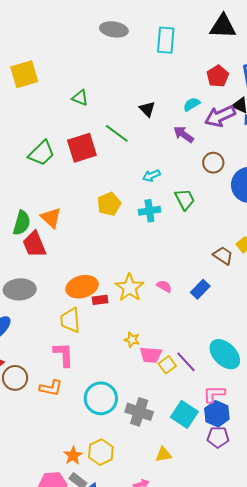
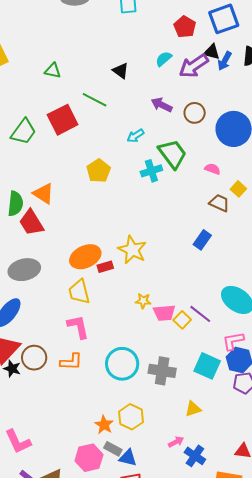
purple arrow: (184, 134) -> (162, 105), moved
green trapezoid: (185, 199) -> (172, 154), size x1.4
cyan cross: (149, 211) -> (151, 171), moved
pink semicircle: (164, 286) -> (212, 169), moved

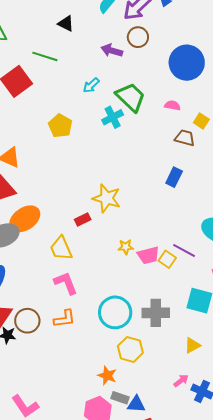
brown circle: (195, 113) -> (138, 37), moved
orange ellipse: (85, 257) -> (25, 219), moved
yellow hexagon: (131, 417) -> (130, 349), moved

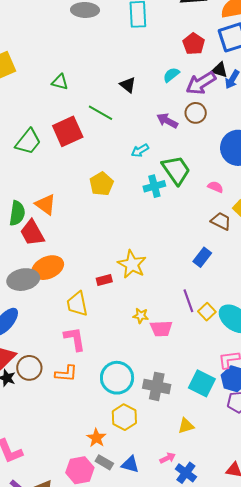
purple line: (184, 250) -> (188, 301), moved, turned 30
yellow square: (167, 259) -> (207, 312), moved
blue triangle: (136, 404) -> (130, 464), moved

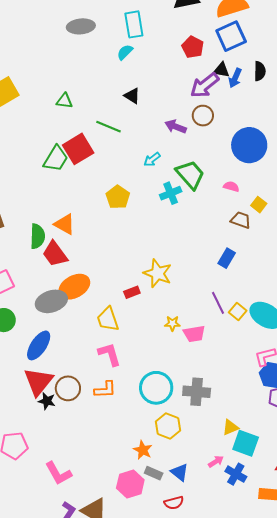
cyan semicircle: (171, 75) -> (125, 52), moved
green trapezoid: (28, 142) -> (56, 159), moved
cyan square: (202, 383) -> (246, 443), moved
blue triangle: (130, 464) -> (180, 472), turned 30

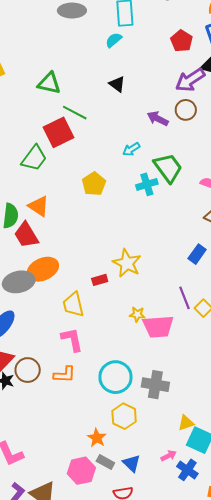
green triangle: (64, 101) -> (49, 83), size x1.4
green line: (108, 127) -> (75, 113), moved
green trapezoid: (56, 159) -> (34, 158), moved
pink trapezoid: (194, 334) -> (158, 327), size x1.4

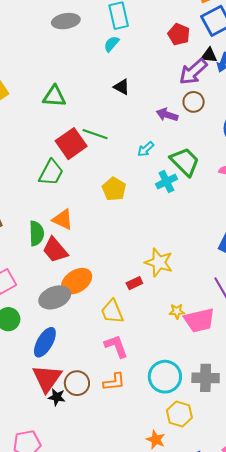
green line: (75, 113) -> (95, 134), moved

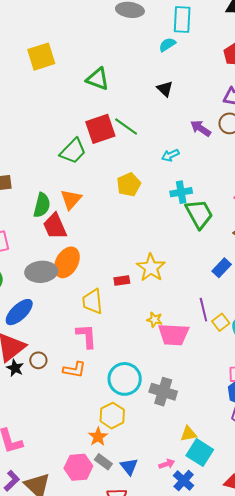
green trapezoid: (185, 162) -> (199, 214), moved
orange triangle: (63, 220) -> (71, 199), turned 30
orange ellipse: (77, 281) -> (67, 262), turned -44
brown circle: (77, 383) -> (38, 360), size x0.7
yellow hexagon: (179, 414) -> (112, 416), moved

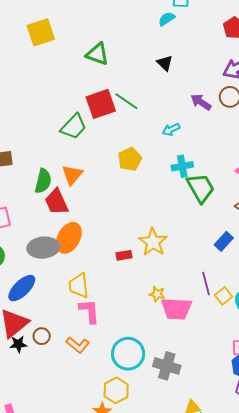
yellow trapezoid: (92, 302) -> (79, 286), moved
black star: (15, 368) -> (18, 344), turned -30
orange L-shape: (74, 370) -> (78, 345), turned 30

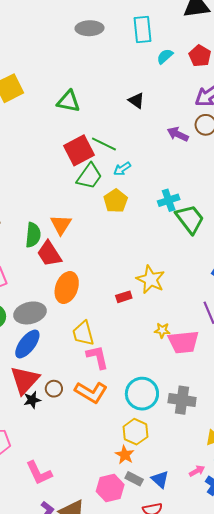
cyan semicircle: (167, 19) -> (165, 56), moved
green trapezoid: (74, 127) -> (89, 176), moved
cyan arrow: (171, 129) -> (122, 169), moved
gray ellipse: (43, 248) -> (30, 313), moved
orange L-shape: (78, 345) -> (91, 392), size x1.4

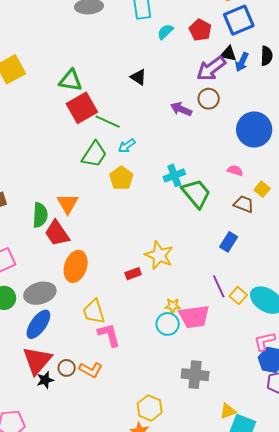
red square: (79, 150) -> (82, 108), moved
orange L-shape: (91, 392) -> (91, 370), moved, size x0.7
cyan circle: (142, 394) -> (168, 324), moved, size x0.7

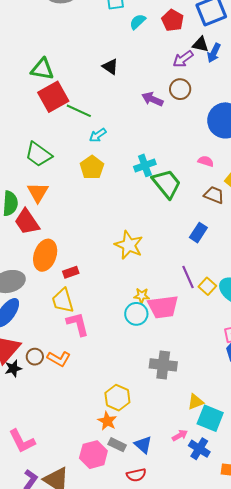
purple arrow: (211, 69) -> (183, 59), size x0.7
green trapezoid: (94, 154) -> (38, 154), moved, turned 92
red rectangle: (133, 274) -> (71, 272), moved

